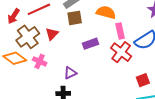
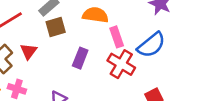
purple rectangle: (90, 44) -> (80, 58), turned -42

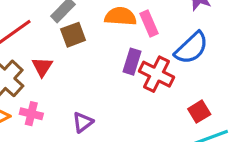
pink rectangle: (117, 37) -> (149, 23), moved
purple rectangle: (80, 58) -> (132, 62), moved

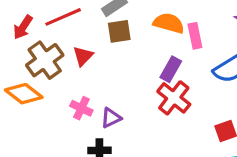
red cross: (156, 74) -> (174, 98), moved
pink cross: (31, 114) -> (81, 108), moved

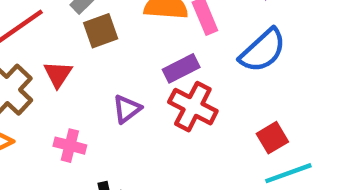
purple rectangle: (171, 69) -> (181, 68), turned 45
purple triangle: (111, 118) -> (127, 109), moved

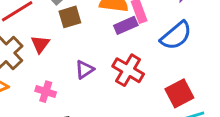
purple rectangle: (181, 68) -> (126, 25), moved
red square: (272, 138) -> (179, 93), size x1.4

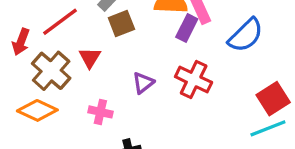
purple rectangle: (126, 25) -> (187, 28), turned -35
red square: (179, 93) -> (273, 99), moved

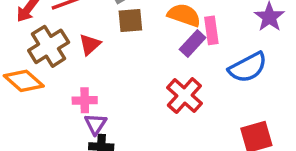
purple triangle: (143, 83) -> (95, 124), moved, turned -35
pink cross: (100, 112) -> (85, 100), turned -30

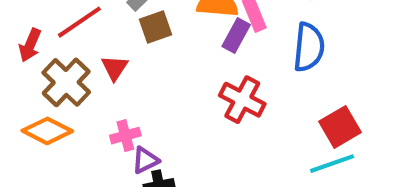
blue semicircle: (248, 67) -> (309, 47), turned -42
purple triangle: (95, 124) -> (145, 160), turned 45

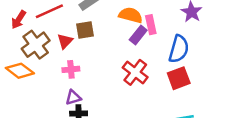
brown square: (155, 27) -> (85, 30), moved
red square: (340, 127) -> (179, 78), moved
pink cross: (125, 136) -> (71, 69), moved

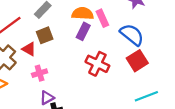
purple rectangle: (138, 35) -> (83, 31), moved
red triangle: (65, 41) -> (29, 49), turned -32
blue semicircle: (179, 49) -> (132, 35), turned -55

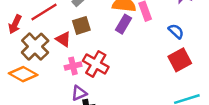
blue semicircle: (132, 35) -> (176, 31), size x0.6
red cross: (97, 64) -> (96, 64), moved

